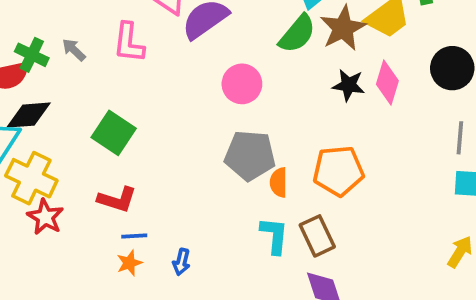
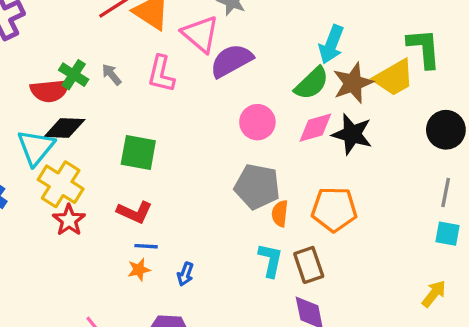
pink diamond: (387, 82) -> (315, 128), moved, turned 51
black star: (349, 85) -> (352, 134), size x1.4
green square: (114, 133) -> (138, 153), turned -30

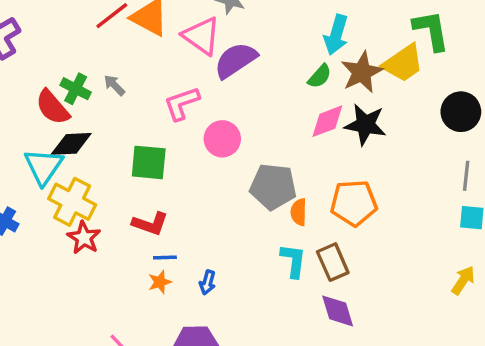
pink L-shape: (161, 74) -> (182, 103), moved, turned 63
green semicircle: (312, 83) -> (320, 76), size x0.7
red semicircle: (50, 91) -> (53, 107), turned 60
pink circle: (257, 122) -> (222, 139), moved

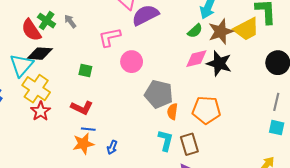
green square: (149, 162) -> (85, 70), size x0.6
orange star: (160, 282) -> (83, 144), size x1.5

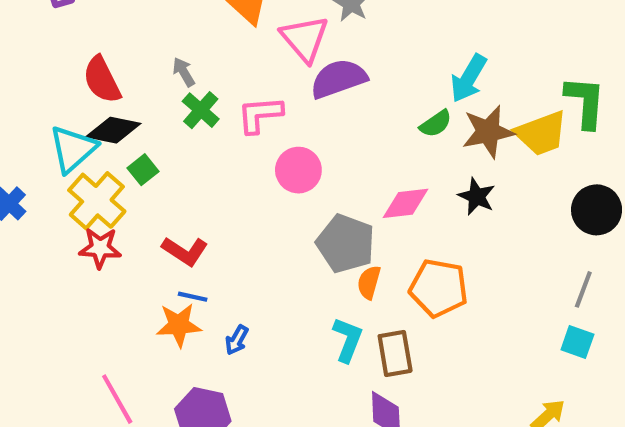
green cross: (47, 21) -> (201, 110), moved
pink diamond: (196, 59) -> (405, 203), moved
black star: (219, 63) -> (477, 196), size x0.7
green square: (85, 70) -> (143, 170), moved, turned 32
red star: (41, 111) -> (100, 248), turned 30

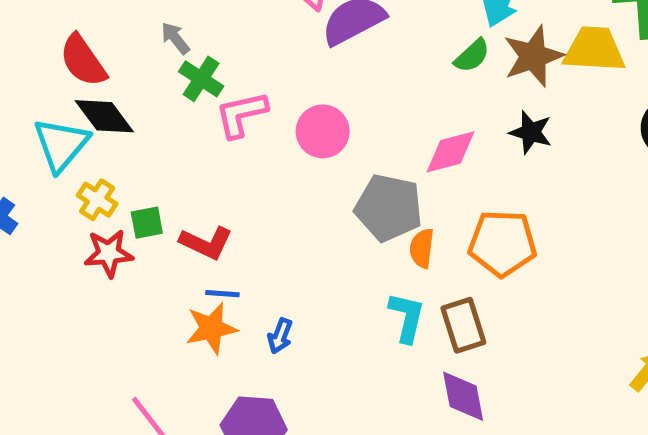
pink L-shape: (260, 115) -> (241, 114), moved
black diamond: (113, 130) -> (104, 116), turned 50
yellow trapezoid: (541, 133) -> (594, 49), turned -148
green square: (143, 170) -> (147, 223), moved, turned 36
yellow cross: (97, 201) -> (97, 200), size x0.6

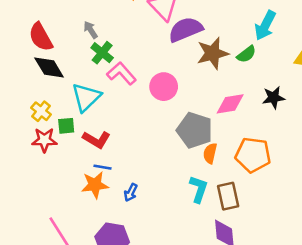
brown star: (533, 56) -> (213, 53), moved
pink L-shape: (241, 114) -> (122, 73), turned 56
black star: (531, 132) -> (273, 98), turned -30
cyan triangle: (61, 145) -> (86, 97), moved

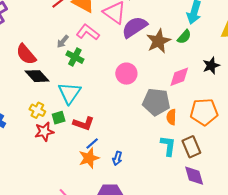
gray arrow: (91, 30) -> (63, 41), turned -96
pink L-shape: (122, 73) -> (88, 32), moved
blue line: (102, 167) -> (92, 144), turned -40

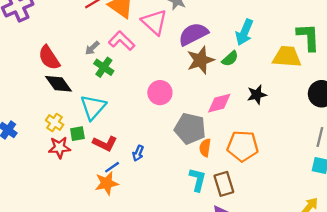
purple semicircle: (135, 27) -> (193, 34), moved
blue arrow: (117, 158) -> (138, 153), moved

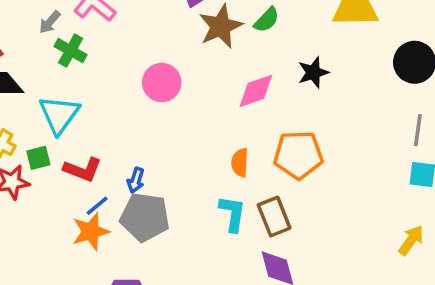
gray pentagon: (190, 129) -> (145, 217), moved

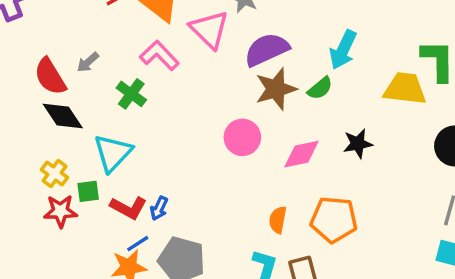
gray arrow: (50, 22) -> (88, 62), moved
pink circle: (162, 83) -> (242, 137), moved
blue arrow: (136, 180) -> (159, 208), moved

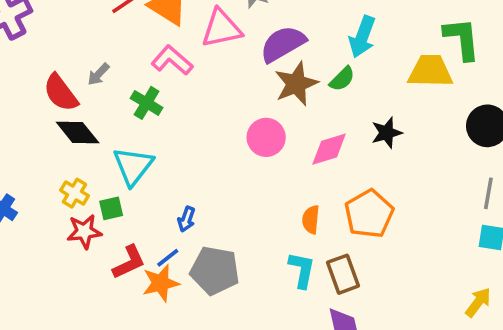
pink triangle: (209, 29) -> (221, 29), turned -51
red L-shape: (128, 208) -> (129, 262), moved, turned -48
orange pentagon: (334, 219) -> (369, 214), turned -30

